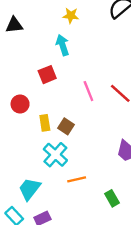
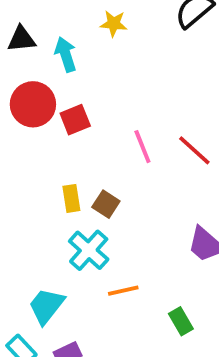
cyan arrow: (62, 45) -> (66, 54), moved
red circle: (20, 104) -> (33, 104), moved, size x1.5

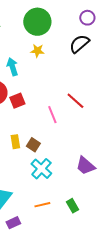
red line: (194, 150) -> (75, 101), moved
cyan cross: (89, 250) -> (41, 169), moved
orange line: (123, 291) -> (42, 205), moved

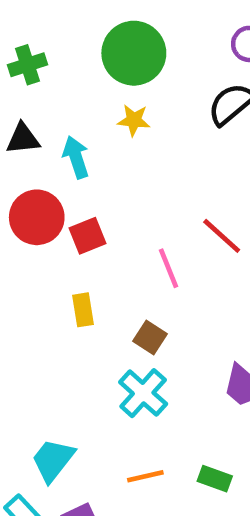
yellow rectangle: (15, 142) -> (83, 310), moved
brown square: (33, 145) -> (150, 338), moved
green rectangle: (72, 206) -> (215, 479), turned -40

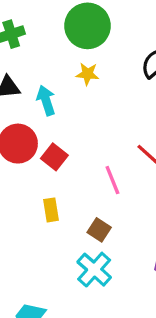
red square: (88, 236) -> (54, 157), turned -30

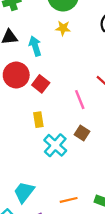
brown square: (99, 230) -> (82, 133), moved
cyan cross: (94, 270) -> (55, 145), moved

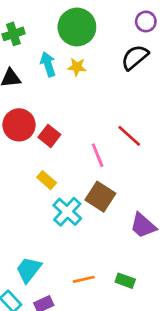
cyan arrow: (35, 46) -> (48, 64), moved
yellow rectangle: (38, 120) -> (47, 180), turned -40
brown square: (82, 133) -> (100, 197), size x1.5

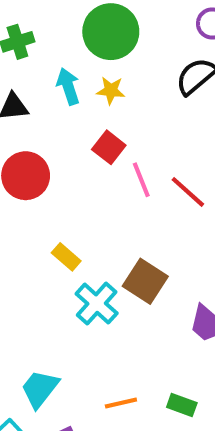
red square: (49, 136) -> (109, 147), moved
pink line: (98, 155) -> (141, 180), moved

